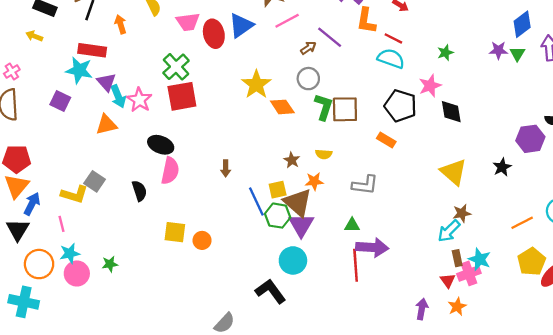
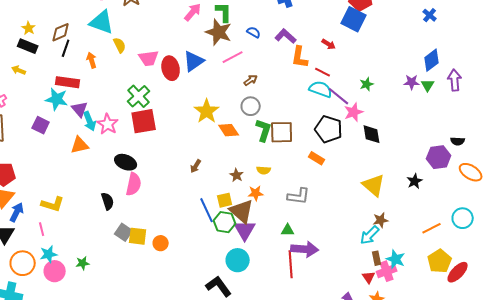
purple line: (330, 37) -> (339, 96), moved
brown arrow: (226, 168) -> (196, 166), moved, turned 32
gray square: (95, 181) -> (124, 232), moved

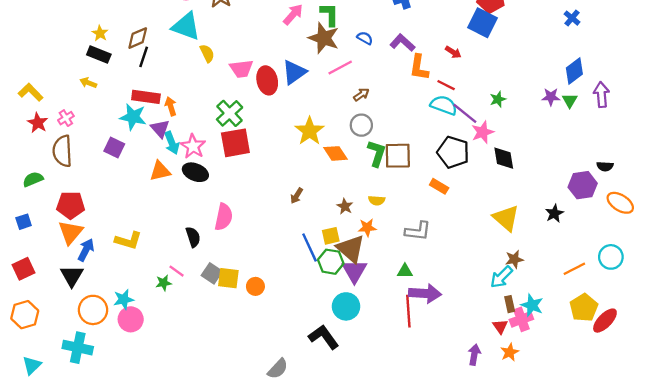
orange arrow: (92, 60) -> (171, 106), moved
black ellipse: (126, 162) -> (195, 172), moved
pink line: (42, 229) -> (177, 271), moved, turned -40
green star: (83, 263) -> (164, 283), moved

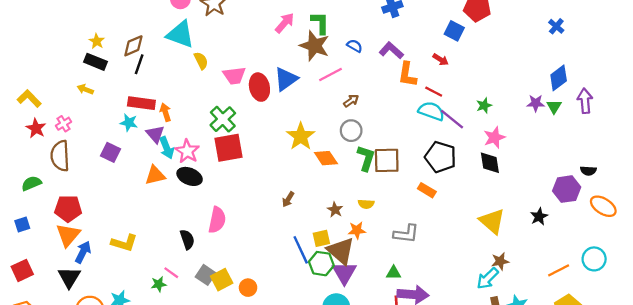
blue square: (483, 23) -> (454, 31), moved, size x0.7
cyan star: (133, 117) -> (129, 123), size x0.7
pink star: (483, 132) -> (494, 137), moved
yellow square: (228, 278) -> (222, 280), turned -35

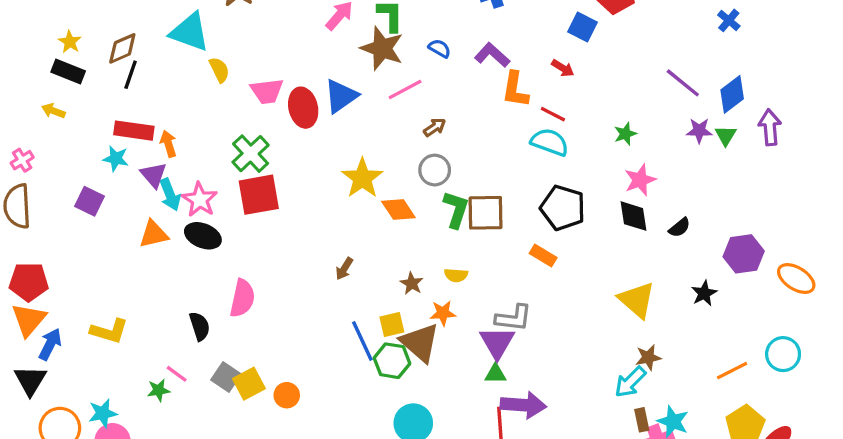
purple line: (452, 119) -> (683, 83), moved
black semicircle: (588, 171) -> (680, 228), moved, turned -42
purple triangle: (344, 273) -> (497, 343), moved

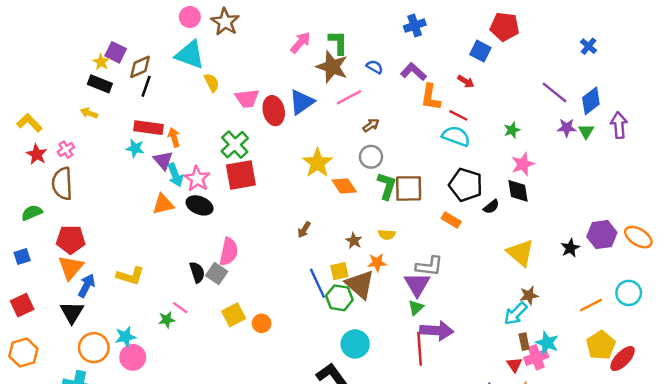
purple square: (89, 201) -> (116, 52), moved
black semicircle: (680, 228) -> (491, 207), moved
purple hexagon: (744, 254) -> (602, 235), moved
green triangle: (495, 374) -> (416, 308), turned -42
gray square: (226, 377) -> (217, 273), moved

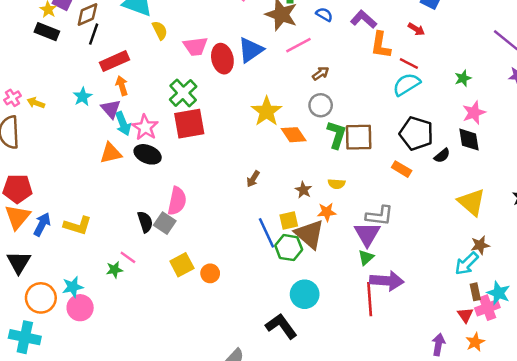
yellow arrow: (89, 113) -> (36, 103), moved
red rectangle: (149, 128) -> (114, 61), moved, turned -32
cyan semicircle: (456, 136) -> (406, 84), turned -52
cyan star: (135, 148) -> (83, 97), turned 30
blue arrow: (87, 286) -> (42, 224), moved

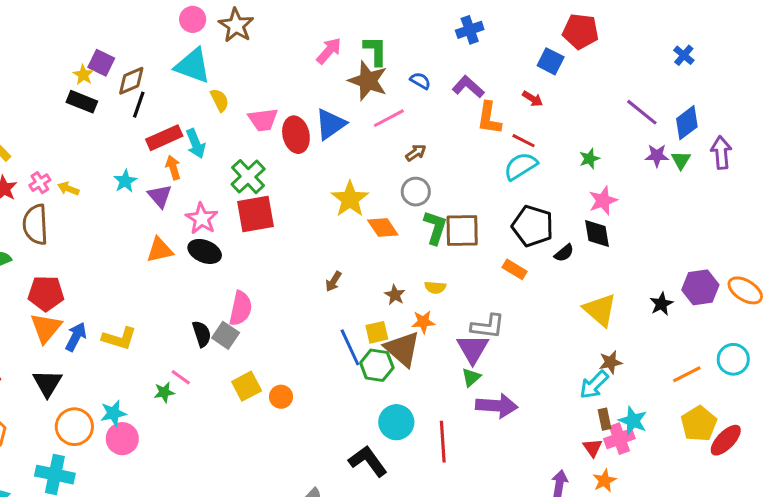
cyan arrow: (123, 124) -> (196, 144), moved
red line: (370, 299) -> (443, 442), moved

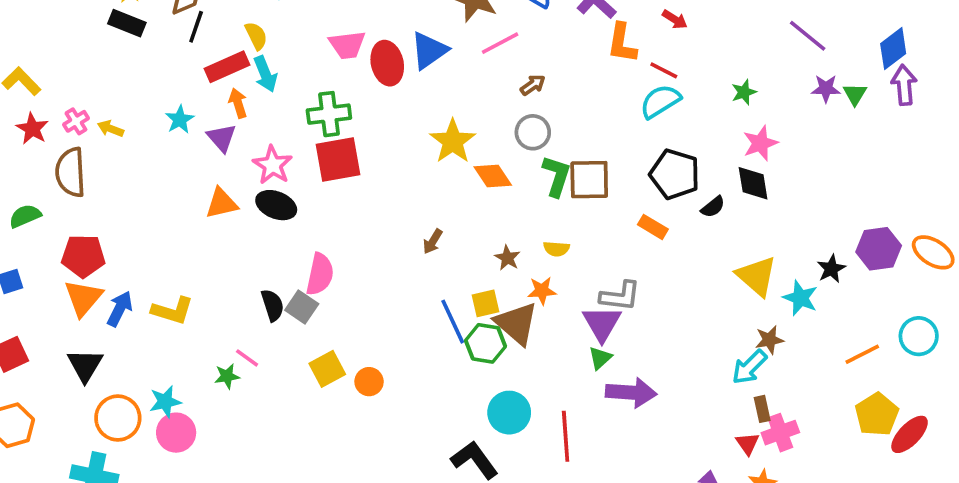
yellow semicircle: (220, 100) -> (256, 36), moved
blue diamond: (687, 123) -> (893, 49), moved
green cross: (248, 177) -> (329, 114), turned 36
cyan star: (633, 421) -> (800, 298), moved

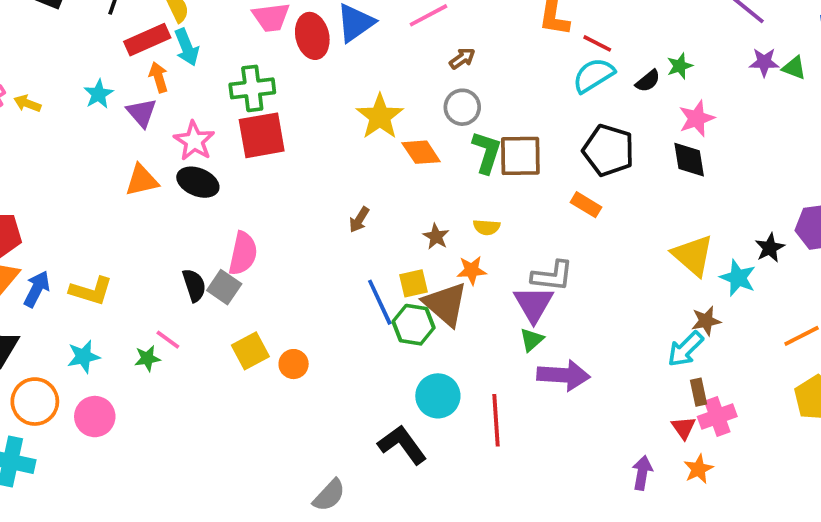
green triangle: (855, 94) -> (794, 68), turned -40
black semicircle: (713, 207) -> (648, 81), moved
cyan star: (165, 402) -> (84, 357), moved

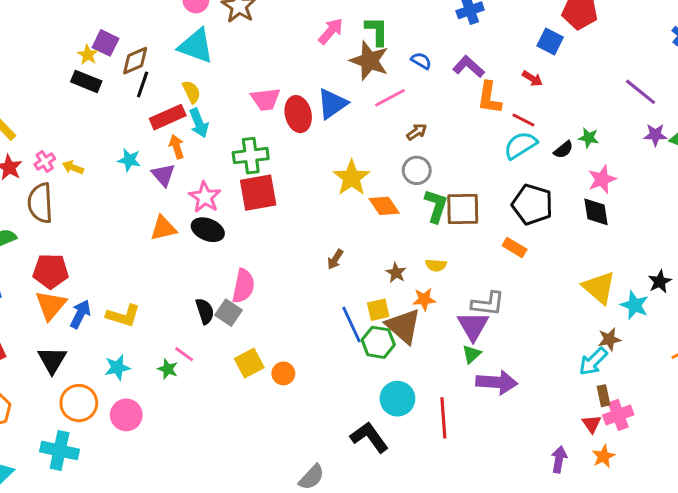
green star: (680, 66) -> (589, 138), turned 30
cyan star: (99, 94) -> (129, 160), turned -30
green star: (147, 358) -> (168, 369), turned 30

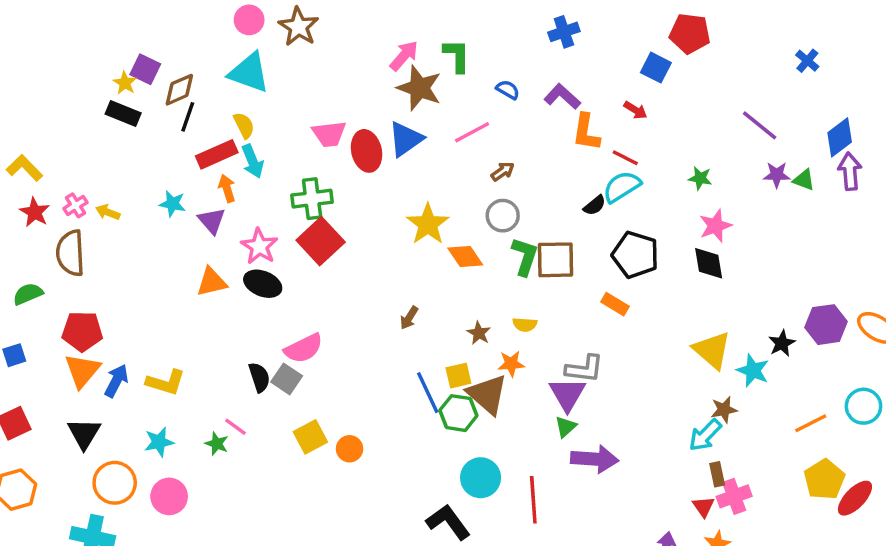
brown star: (369, 61) -> (419, 88), moved
black semicircle: (563, 150) -> (595, 205), moved
red square: (258, 193) -> (321, 241), turned -33
pink semicircle: (243, 286) -> (304, 348), turned 52

